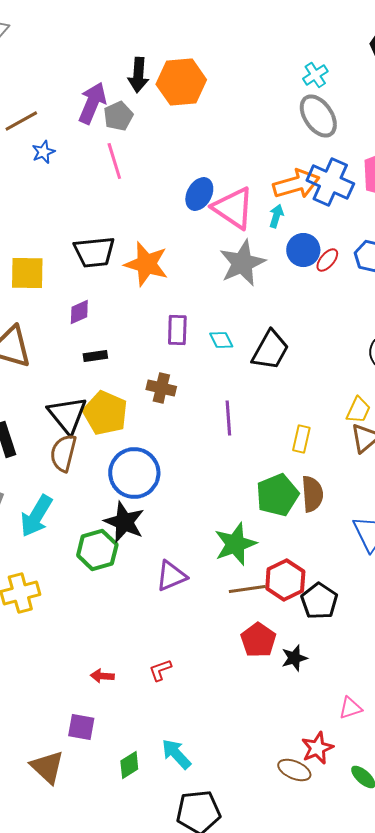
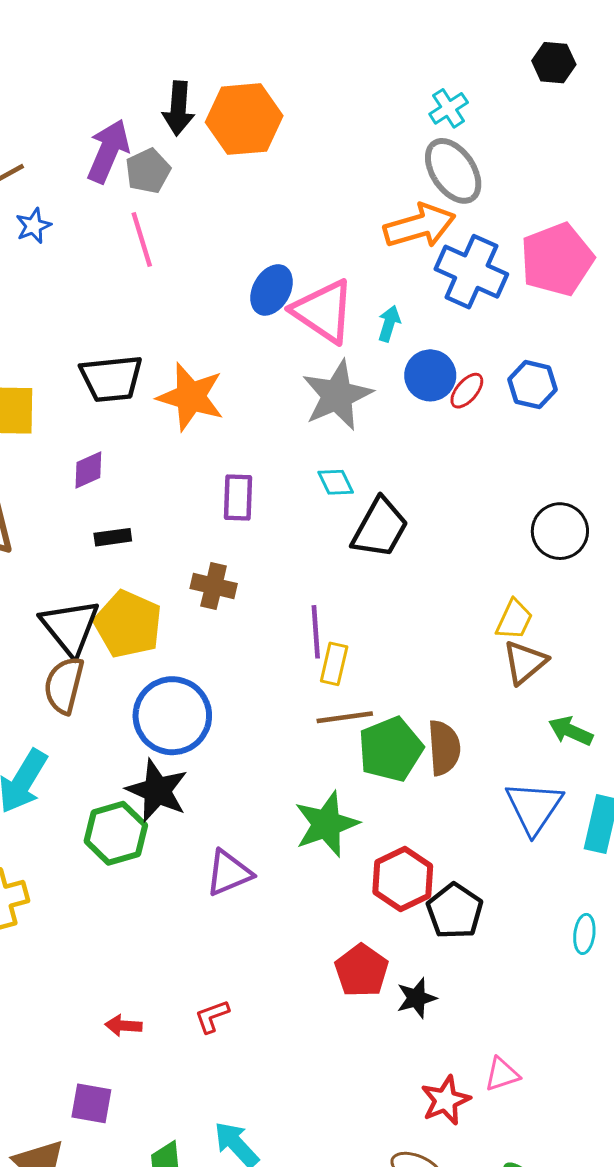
orange arrow: (296, 184) -> (420, 226), moved
cyan diamond: (221, 340) -> (336, 482), moved
yellow rectangle: (301, 439) -> (334, 664), moved
brown line: (247, 589) -> (345, 717), moved
red star: (317, 748) -> (445, 1100), moved

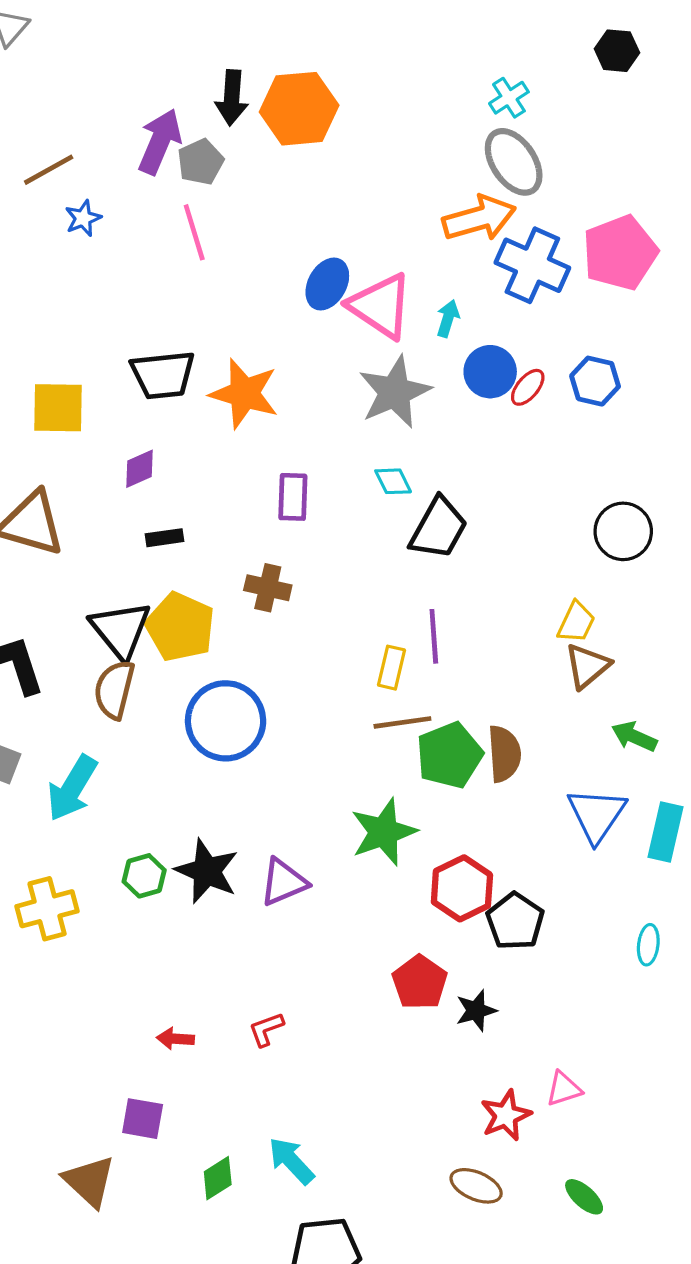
purple line: (316, 632) -> (434, 636), moved
black star: (157, 791) -> (207, 871), moved
green hexagon: (116, 833) -> (144, 876), moved, size x0.7

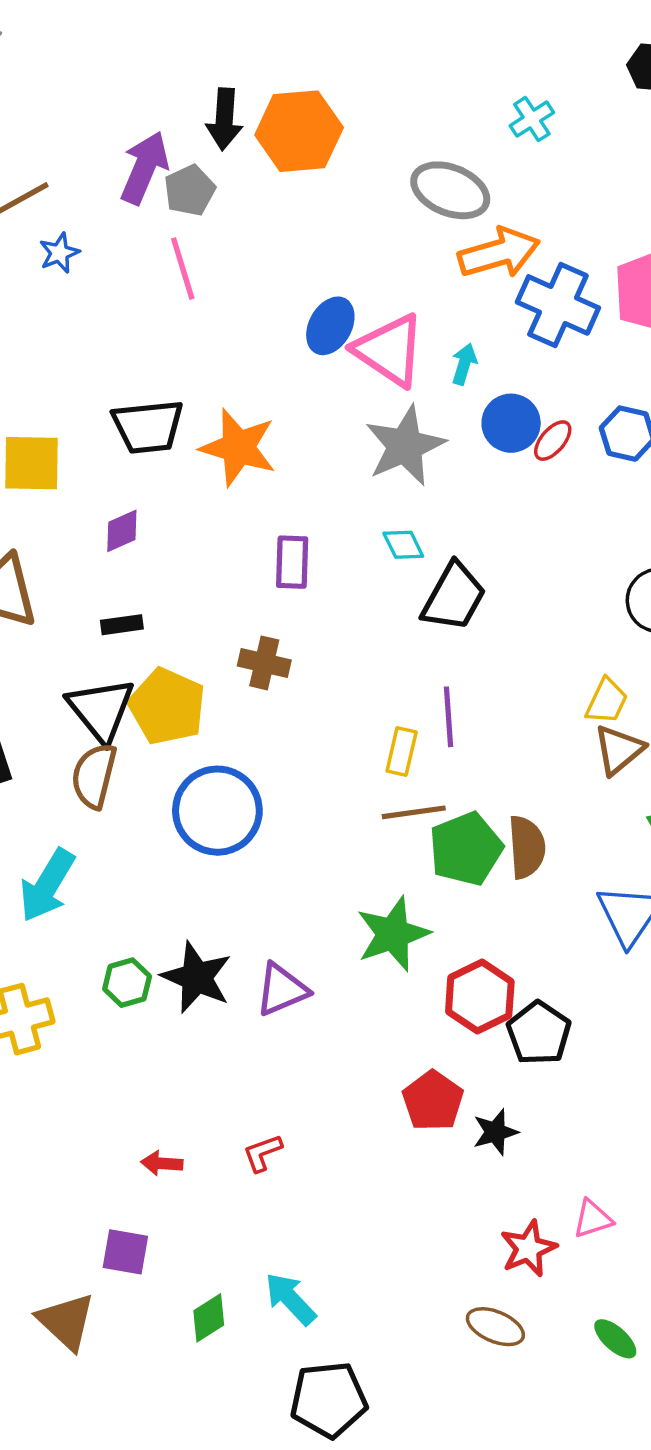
gray ellipse: (514, 162) -> (450, 190), moved, turned -34
black rectangle: (164, 538) -> (122, 625), moved

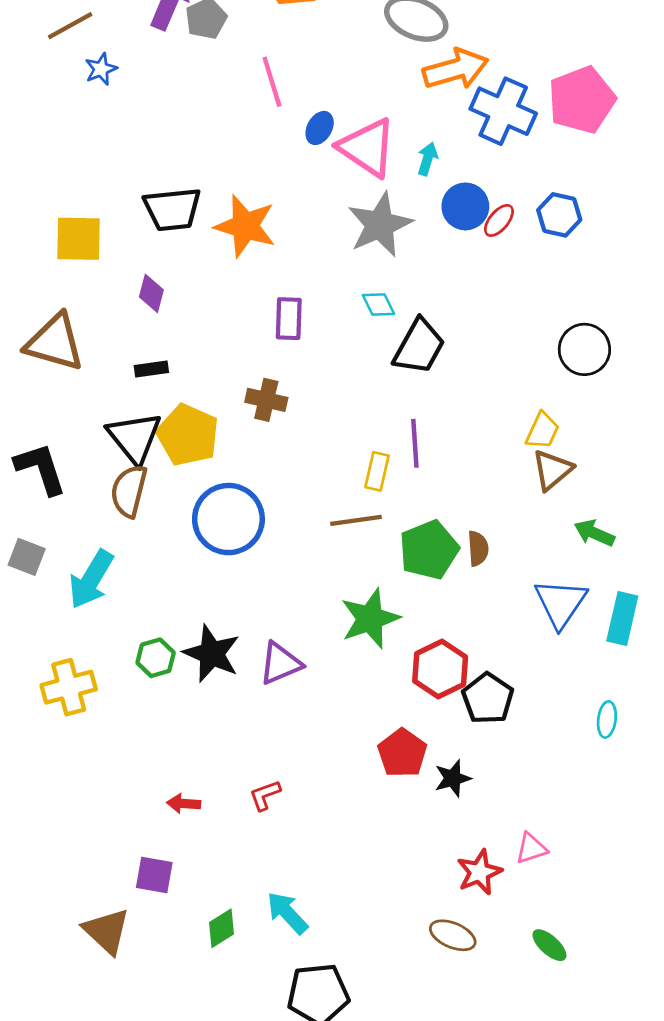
pink line: (183, 269) -> (272, 82), moved
blue ellipse: (330, 326) -> (320, 128), size x0.7
purple diamond: (122, 531) -> (151, 293), turned -51
brown line: (414, 812) -> (356, 520), moved
brown semicircle: (527, 847) -> (478, 548), size x0.7

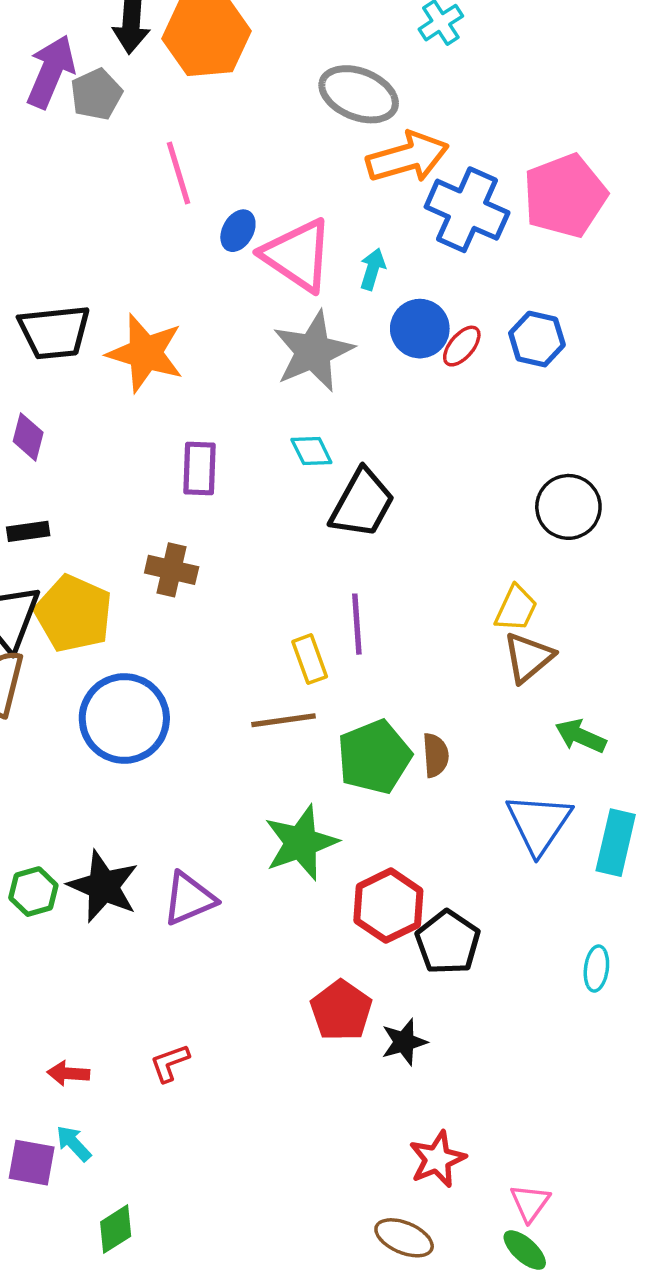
yellow rectangle: (377, 471) -> (310, 659), turned -33
pink triangle: (531, 848) -> (530, 1203), moved, turned -36
cyan arrow: (287, 913) -> (74, 1143), moved, size x0.7

